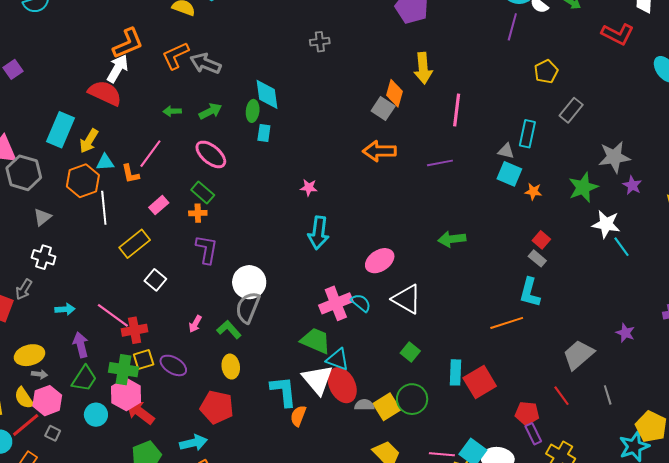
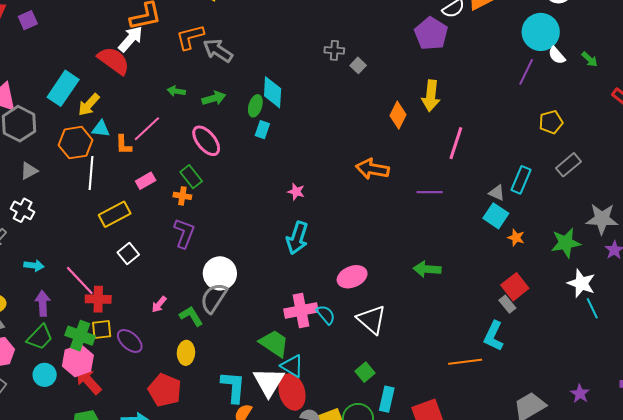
gray square: (383, 109) -> (358, 65), moved, size x0.7
red square: (541, 240) -> (515, 287), size x1.5
cyan rectangle: (456, 372) -> (387, 399), moved

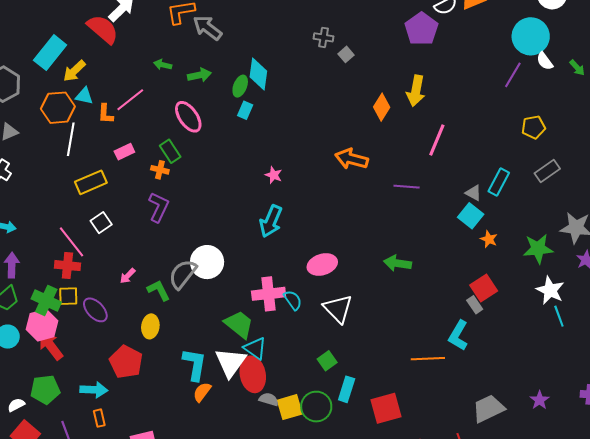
white circle: (220, 273) -> (207, 262), moved
pink line: (80, 280) -> (71, 242), moved

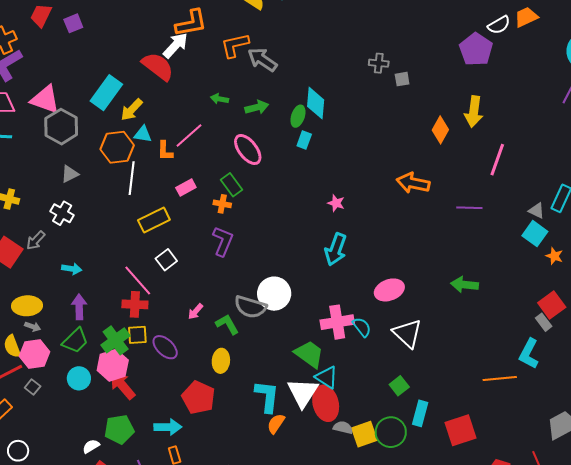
gray square: (346, 54) -> (402, 79), turned 35
gray semicircle: (183, 274) -> (250, 307), turned -108
green cross: (46, 300) -> (116, 340), turned 32

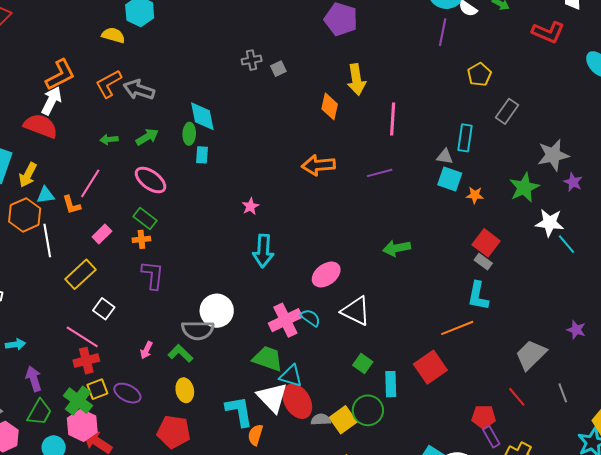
pink star: (336, 203) -> (250, 206), turned -30
red square: (460, 430) -> (430, 367), moved

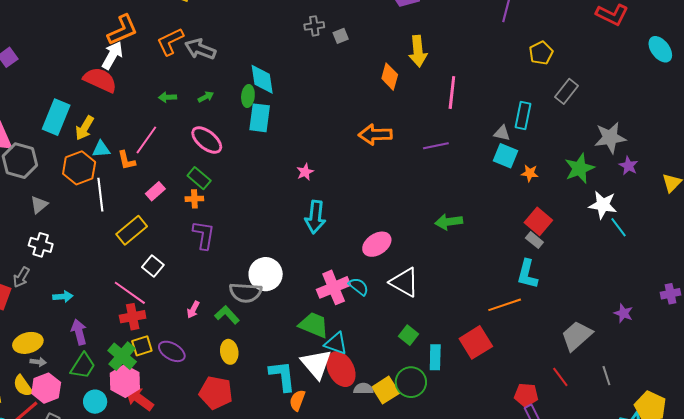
green arrow: (147, 137) -> (206, 97), size x0.7
cyan rectangle: (202, 155) -> (260, 118), size x1.6

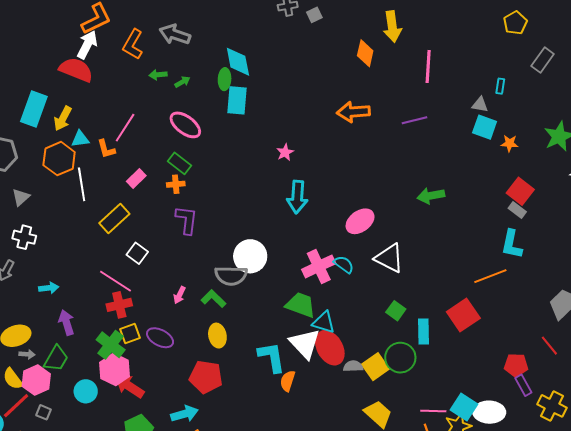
orange L-shape: (170, 42) -> (133, 44), moved, turned -32
green arrow: (168, 97) -> (158, 75), moved
cyan rectangle: (523, 115) -> (500, 86), size x0.6
green trapezoid: (83, 366) -> (56, 359), moved

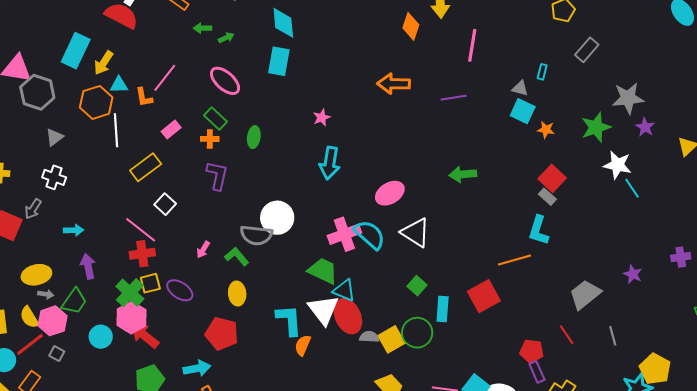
green ellipse: (225, 79) -> (254, 137), moved
cyan semicircle: (344, 264) -> (370, 235), size x1.6

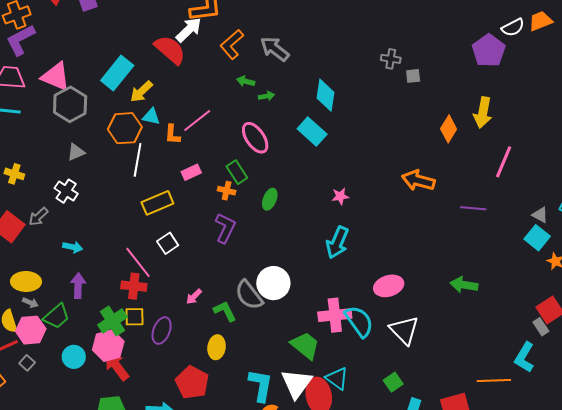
cyan rectangle: (279, 61) -> (312, 131), turned -72
gray semicircle: (256, 235) -> (249, 295), turned 32
purple ellipse: (180, 290) -> (162, 331), turned 64
cyan triangle: (344, 290) -> (337, 378), moved

